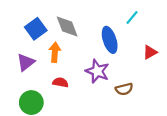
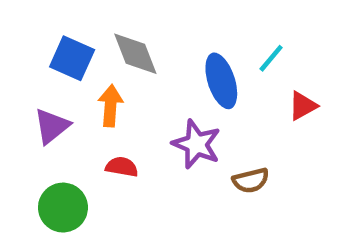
cyan line: (132, 18) -> (271, 58), moved
blue square: (36, 29) -> (72, 58), turned -30

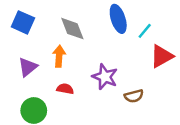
blue square: (72, 58) -> (23, 22), moved
blue ellipse: (221, 81) -> (118, 19), moved
red triangle: (303, 106) -> (162, 56), size x1.5

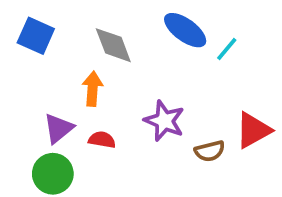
blue ellipse: (118, 19) -> (185, 30), turned -36
red triangle: (162, 56) -> (253, 130), moved
purple triangle: (28, 67) -> (58, 128), moved

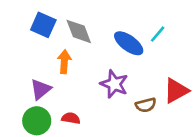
blue ellipse: (185, 30) -> (129, 43), moved
blue square: (36, 36) -> (43, 25), moved
red semicircle: (102, 140) -> (71, 118), moved

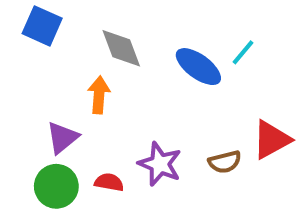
blue square: (43, 25) -> (42, 26), moved
purple star: (114, 84) -> (160, 164), moved

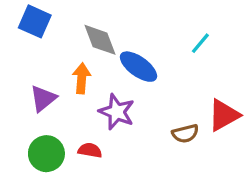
blue ellipse: (198, 67) -> (138, 67), moved
purple triangle: (62, 138) -> (43, 98), moved
purple star: (160, 164) -> (117, 112), moved

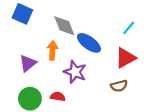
red triangle: (224, 115) -> (125, 58), moved

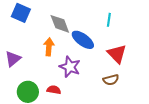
cyan line: (129, 28) -> (109, 20), moved, turned -32
red triangle: (125, 58) -> (117, 54), turned -45
purple triangle: (28, 63) -> (13, 59), moved

